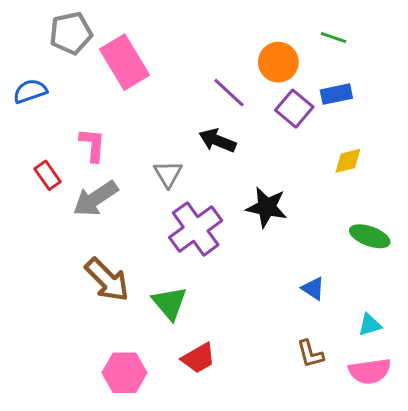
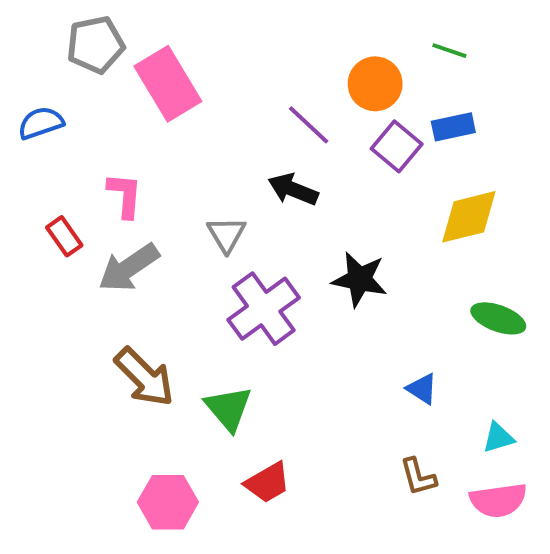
yellow diamond: (348, 161) -> (469, 217), size x1.6

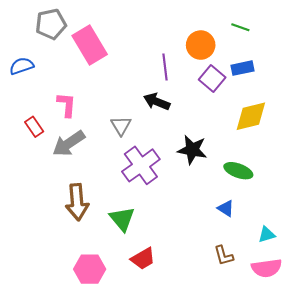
purple line: (309, 125) -> (165, 67), turned 40
green ellipse: (498, 318) -> (238, 171), moved
brown arrow: (144, 377) -> (77, 202), turned 40

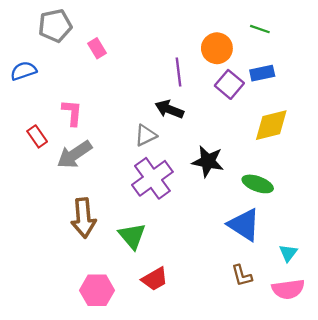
pink rectangle: (90, 45) -> (97, 48), size x0.5
gray triangle: (121, 126) -> (146, 135), moved, turned 35
blue triangle: (226, 208) -> (244, 225), size x1.8
cyan triangle: (267, 235) -> (288, 253), turned -36

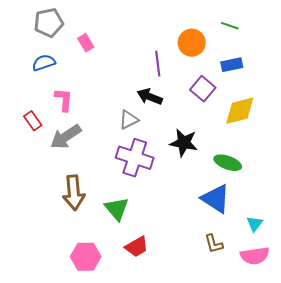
blue semicircle: (24, 71) -> (44, 63), moved
purple square: (229, 84) -> (203, 89), moved
purple cross: (152, 178) -> (135, 158), turned -36

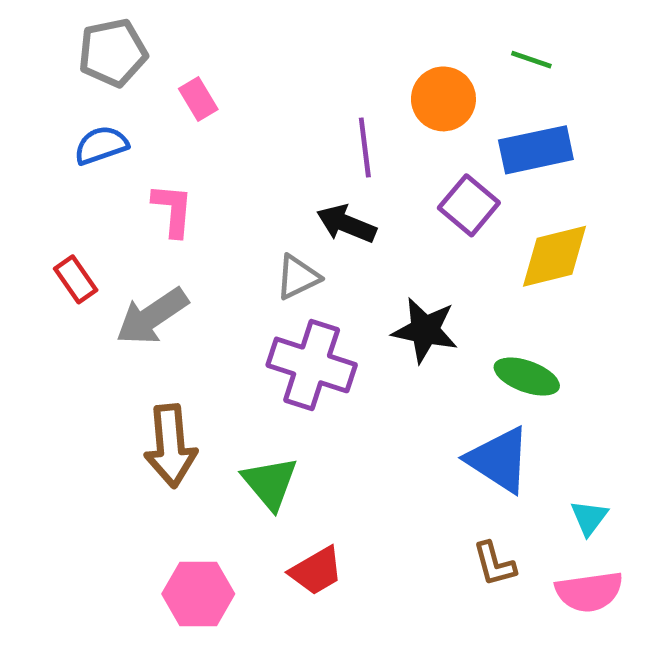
blue rectangle: (232, 65) -> (536, 150), size x1.4
pink L-shape: (64, 100) -> (173, 210), moved

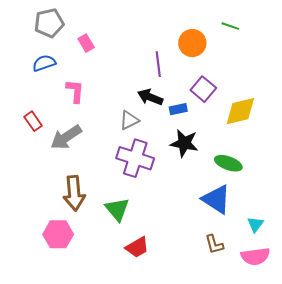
blue rectangle: (536, 150) -> (178, 109), moved, size x0.6
pink hexagon: (198, 594) -> (58, 234), moved

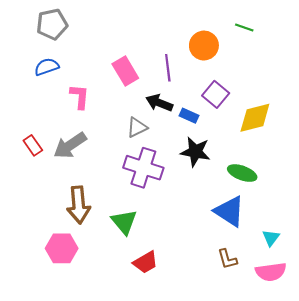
pink rectangle: (86, 43) -> (125, 71), moved, size x1.5
blue rectangle: (178, 109) -> (189, 116), turned 36
red rectangle: (33, 121) -> (33, 145), moved

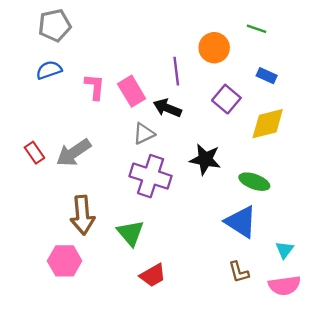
pink rectangle: (125, 71) -> (132, 91), moved
pink L-shape: (80, 97) -> (95, 87), moved
blue rectangle: (189, 116) -> (267, 76), moved

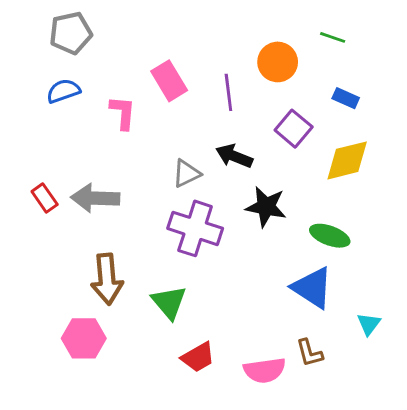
pink rectangle: (132, 91) -> (169, 81), moved
black arrow: (167, 108) -> (234, 156), moved
gray arrow: (74, 153) -> (95, 198), turned 36
pink semicircle: (284, 285) -> (265, 370), moved

